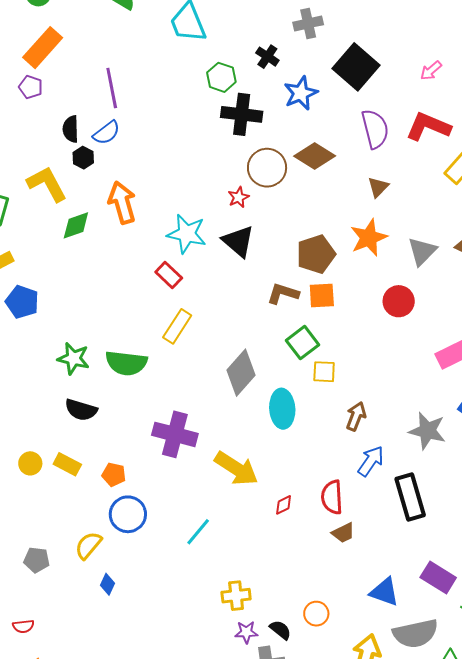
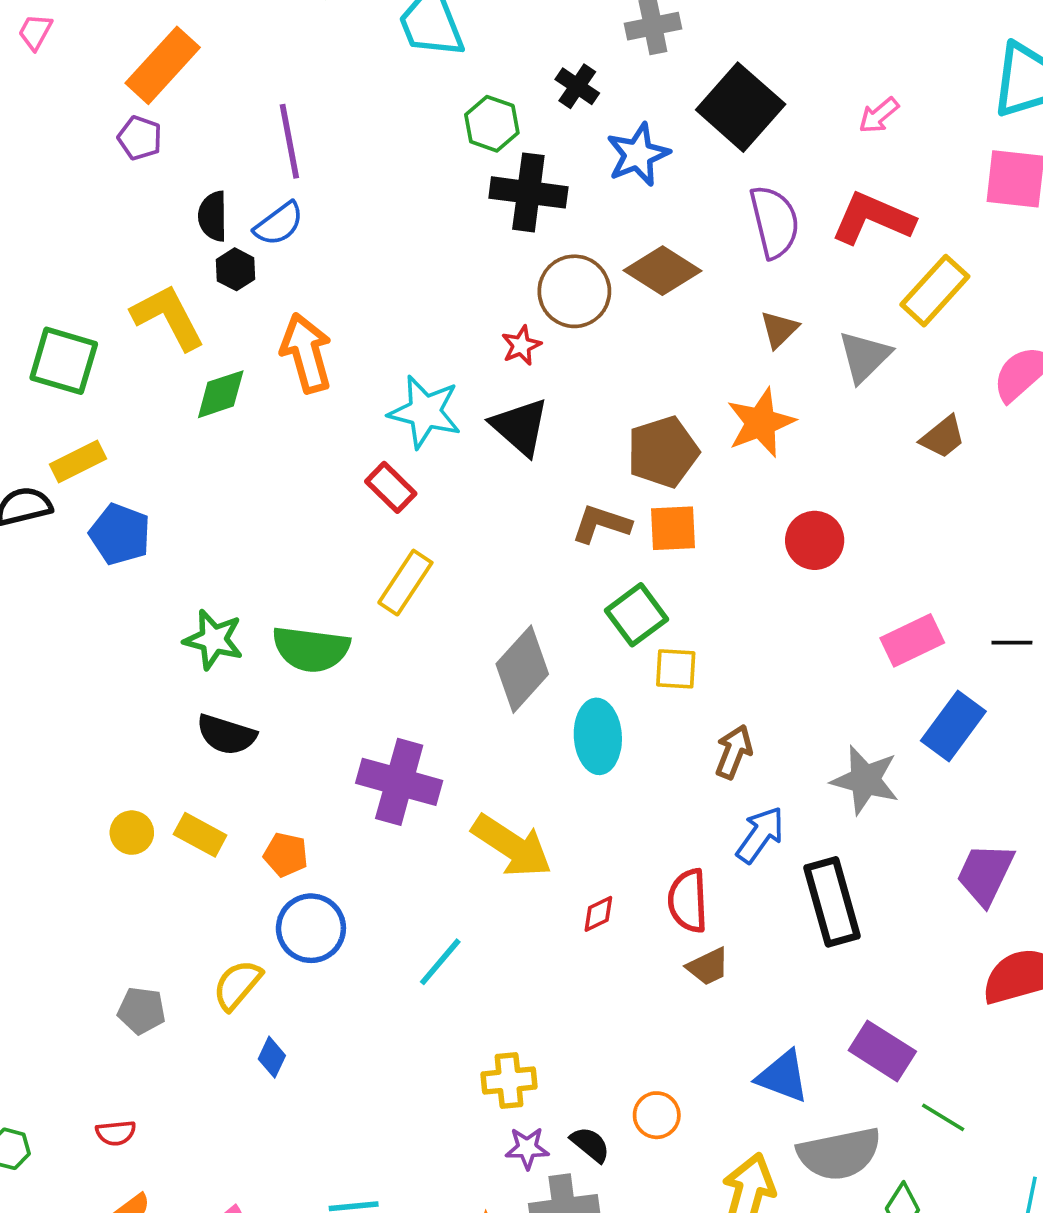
gray triangle: (422, 251) -> (864, 357), moved

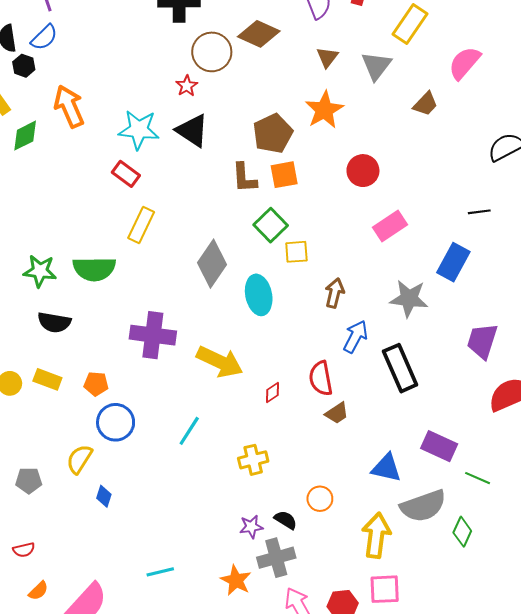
brown L-shape: (601, 524) -> (244, 178), turned -104
pink rectangle: (912, 640) -> (390, 226), moved
yellow cross: (509, 1080) -> (253, 460), moved

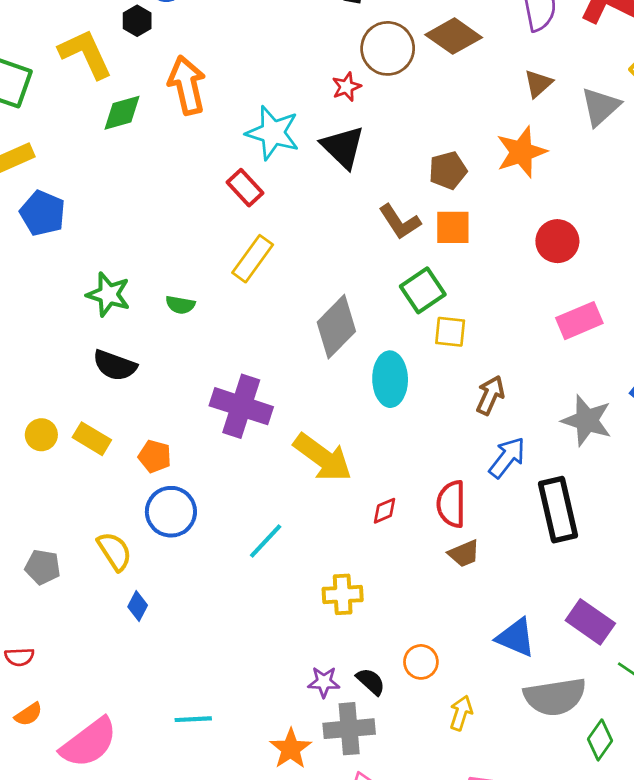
brown pentagon: (273, 133) -> (448, 170), size x0.7
brown L-shape: (244, 178) -> (400, 222), turned -40
green semicircle: (94, 269) -> (180, 305), size x0.5
yellow semicircle: (79, 459) -> (114, 551), turned 104
yellow arrow: (376, 535) -> (461, 713), moved, size x0.6

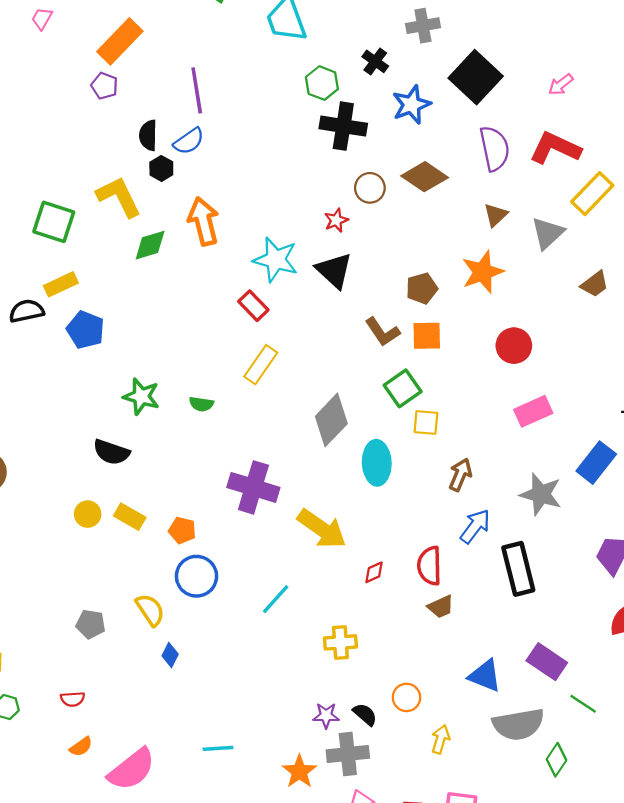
brown circle: (388, 48) -> (370, 188), size x0.7
black semicircle: (115, 365) -> (111, 452), moved

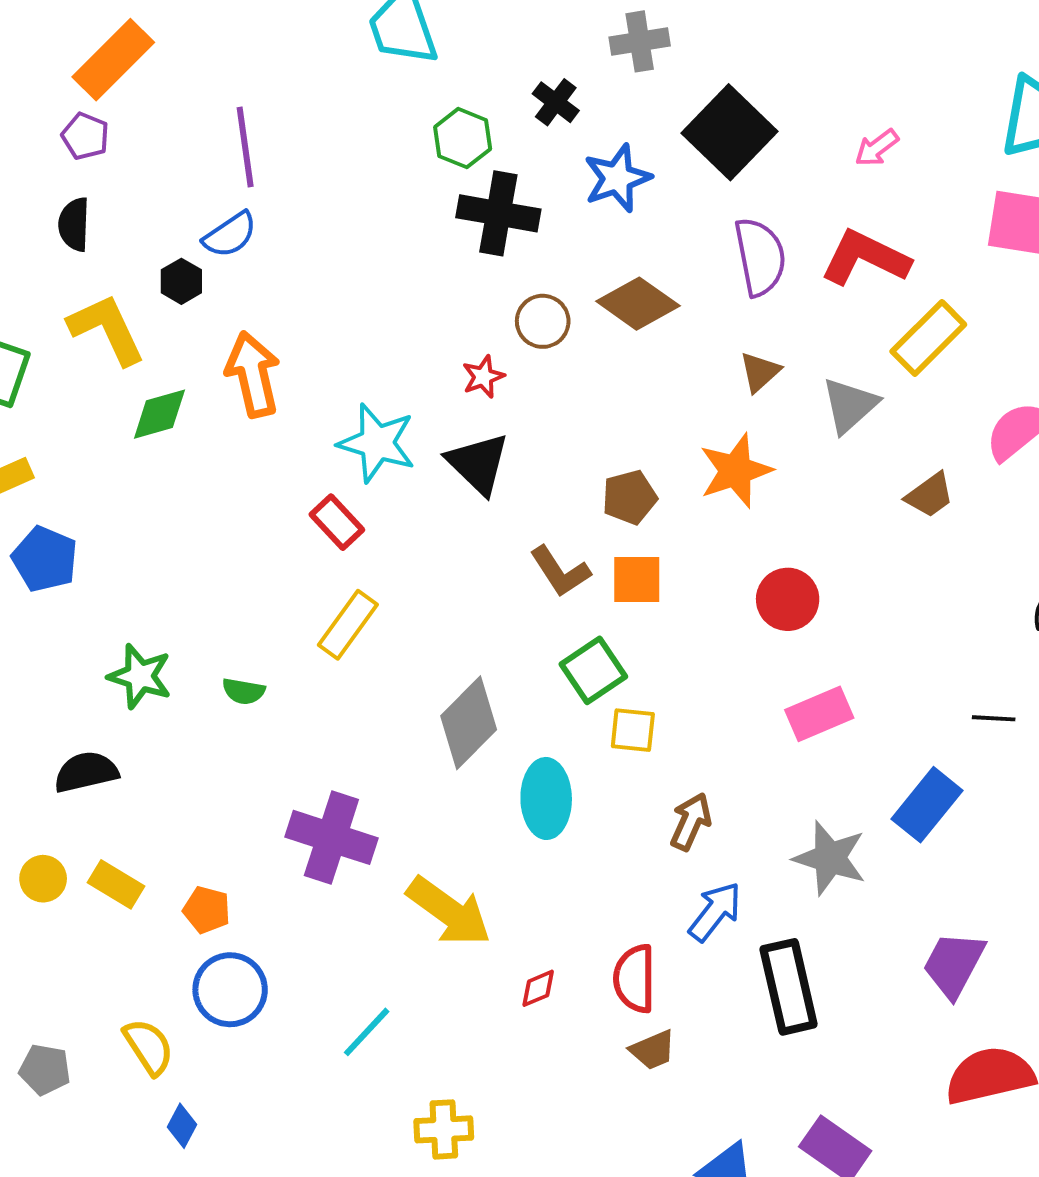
black semicircle: (148, 135) -> (74, 224), moved
black semicircle: (111, 452) -> (86, 772), turned 147
yellow cross: (340, 642) -> (444, 1129), moved

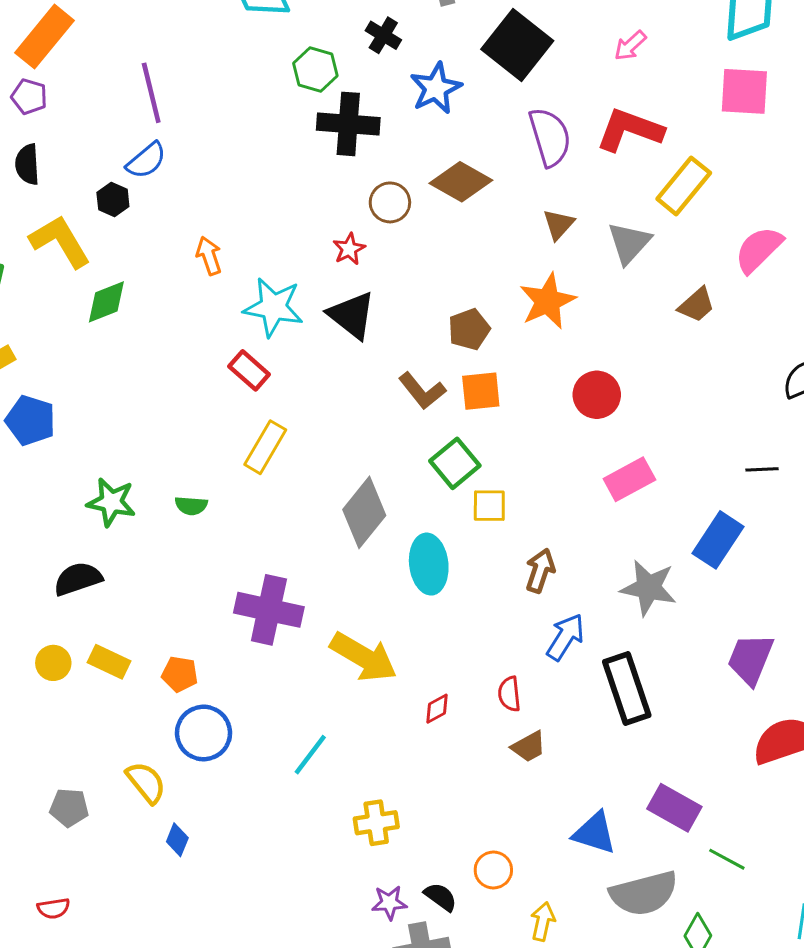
orange arrow: (253, 374) -> (209, 256), moved, size x0.6
red semicircle: (635, 979) -> (509, 694), size x0.7

